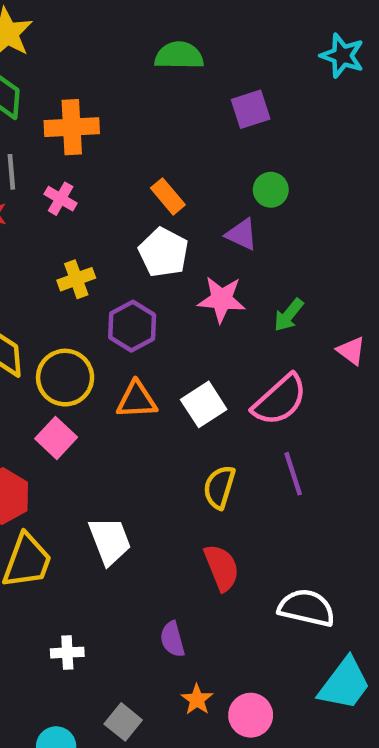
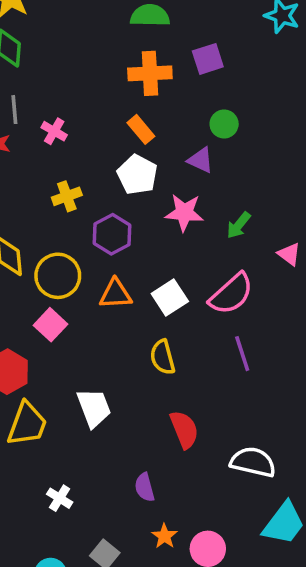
orange cross: (72, 127) -> (150, 73), moved
yellow semicircle: (219, 487) -> (163, 357), moved, turned -32
white cross: (67, 653) -> (60, 498), turned 35

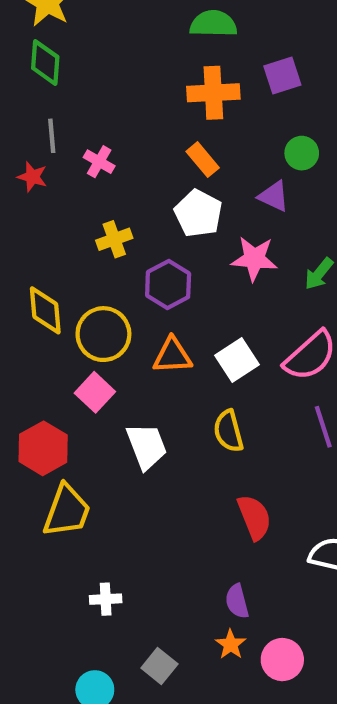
white trapezoid: (94, 408) -> (147, 446), moved
purple semicircle: (145, 487) -> (237, 601), moved
white cross: (60, 498) -> (106, 599), turned -35

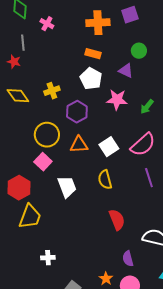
orange rectangle: (203, 160) -> (93, 54), turned -35
pink cross: (99, 162) -> (47, 24), moved
yellow diamond: (45, 310) -> (18, 96), moved, turned -30
purple semicircle: (237, 601) -> (128, 259), moved

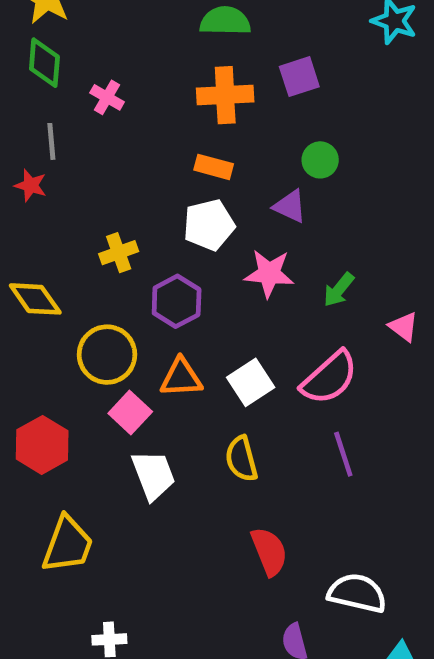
white pentagon: (91, 79) -> (209, 225), turned 30
yellow diamond: (18, 96) -> (35, 299), moved
pink square: (43, 162) -> (130, 412), moved
red hexagon: (19, 188) -> (42, 445), moved

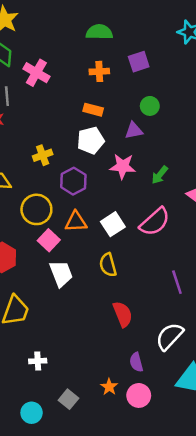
orange cross: (225, 95) -> (99, 71), size x0.7
pink cross: (107, 97) -> (36, 73), size x1.5
purple triangle: (290, 206) -> (134, 131), turned -36
purple line: (343, 454) -> (177, 282), moved
white semicircle: (357, 593) -> (170, 336), turned -60

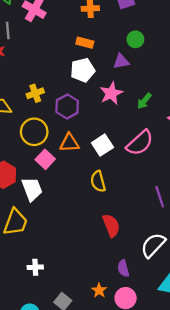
yellow cross: (43, 155) -> (35, 93), moved
pink star: (123, 166) -> (111, 93), turned -30
white trapezoid: (61, 274) -> (32, 189), moved

